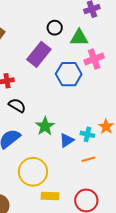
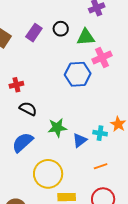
purple rectangle: (39, 54) -> (34, 33), moved, size x0.7
green star: (45, 126) -> (57, 128), turned 30
orange line: (88, 159) -> (101, 166), moved

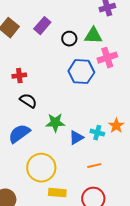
black circle: (61, 29) -> (69, 39), moved

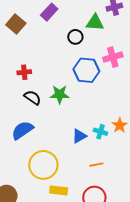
purple rectangle: (42, 26) -> (49, 12), moved
green triangle: (93, 36) -> (95, 22), moved
green star: (55, 123) -> (60, 94), moved

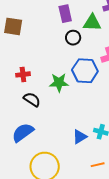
purple rectangle: (49, 12) -> (65, 14), moved, turned -54
brown square: (16, 24) -> (13, 26), turned -30
green star: (60, 94) -> (59, 83), moved

